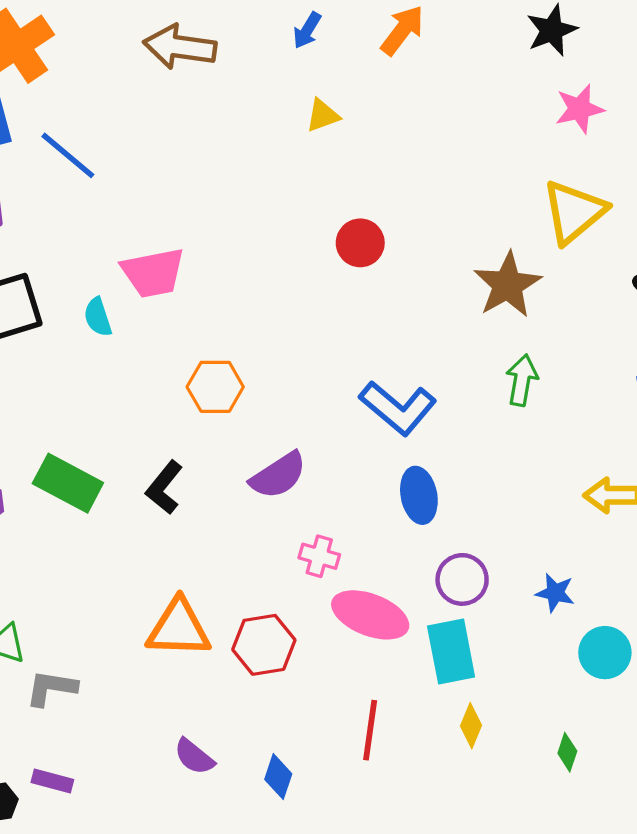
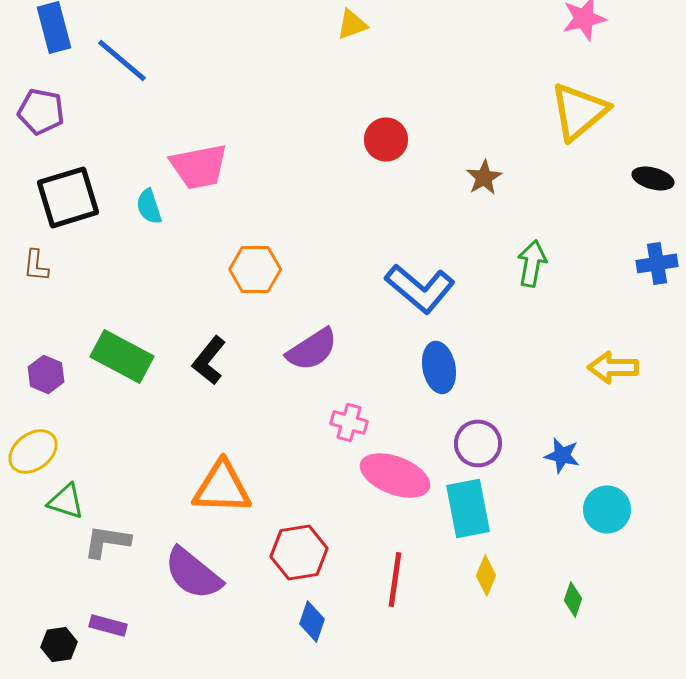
brown star: (507, 285) -> (484, 177), moved, size x0.6
red hexagon: (264, 645) -> (299, 552), moved
purple semicircle: (194, 757) -> (193, 573), moved, size x1.6

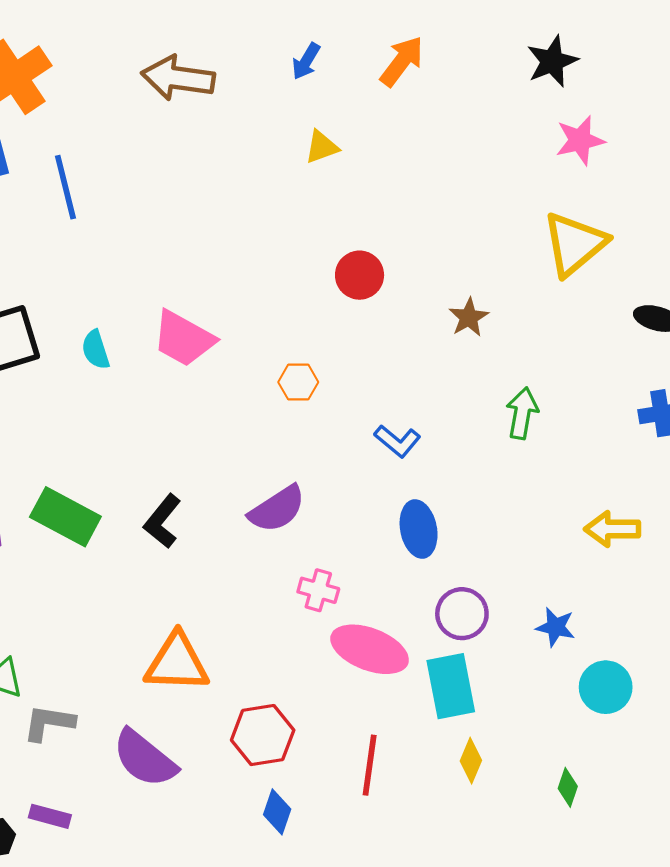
blue line: (122, 60) -> (65, 187), turned 36
pink trapezoid: (199, 166) -> (184, 339), moved, turned 40
orange hexagon: (255, 269) -> (298, 382), moved, size x0.7
blue L-shape: (420, 288) -> (397, 441), size x0.6

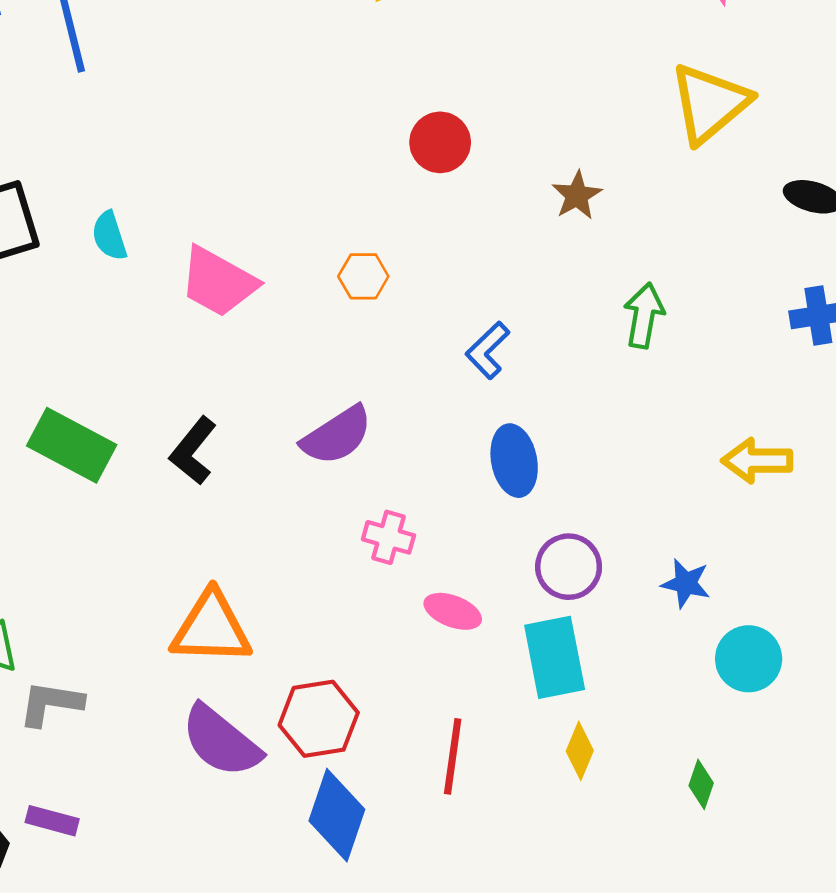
pink trapezoid: (184, 339) -> (218, 282), moved
blue L-shape: (397, 441) -> (488, 350), turned 96
pink ellipse: (370, 649) -> (453, 611), size x0.6
purple semicircle: (145, 758) -> (221, 741), moved
blue diamond: (277, 812) -> (337, 815), size x1.6

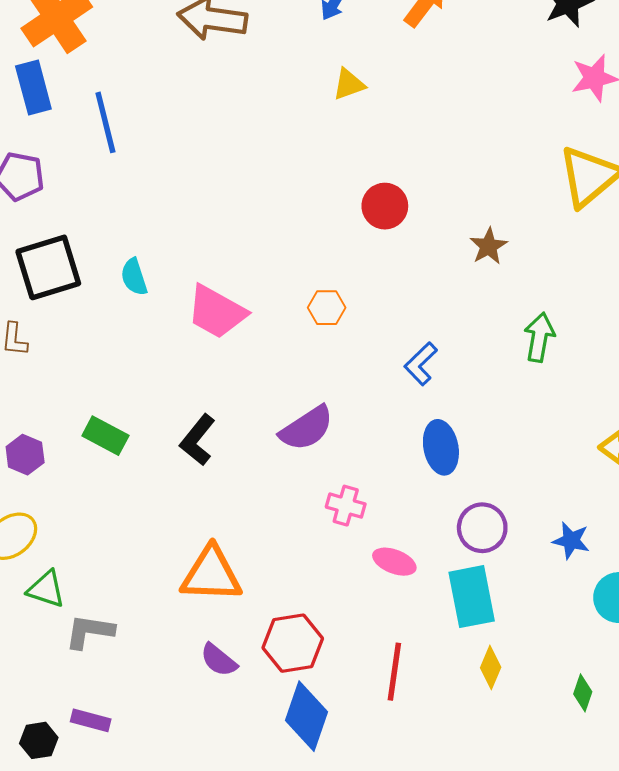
green rectangle: (72, 445) -> (105, 436), size x0.7
purple semicircle: (221, 741) -> (219, 660), size x0.6

